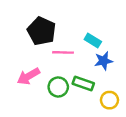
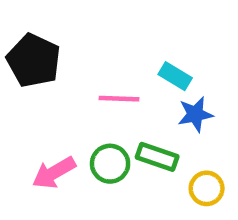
black pentagon: (42, 31) -> (34, 60), moved
pink arrow: (28, 76) -> (54, 173), moved

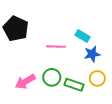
green rectangle: (157, 157) -> (74, 85), moved
yellow circle: (207, 188) -> (97, 78), moved

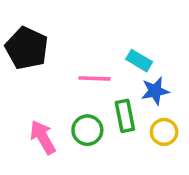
pink arrow: (25, 82) -> (43, 137), turned 90
green rectangle: (74, 85) -> (125, 116), moved, turned 60

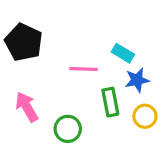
green circle: (87, 130) -> (68, 129), moved
pink arrow: (43, 137) -> (27, 107), moved

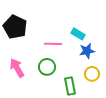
green rectangle: (110, 102) -> (70, 86), moved
green circle: (68, 129) -> (47, 67), moved

